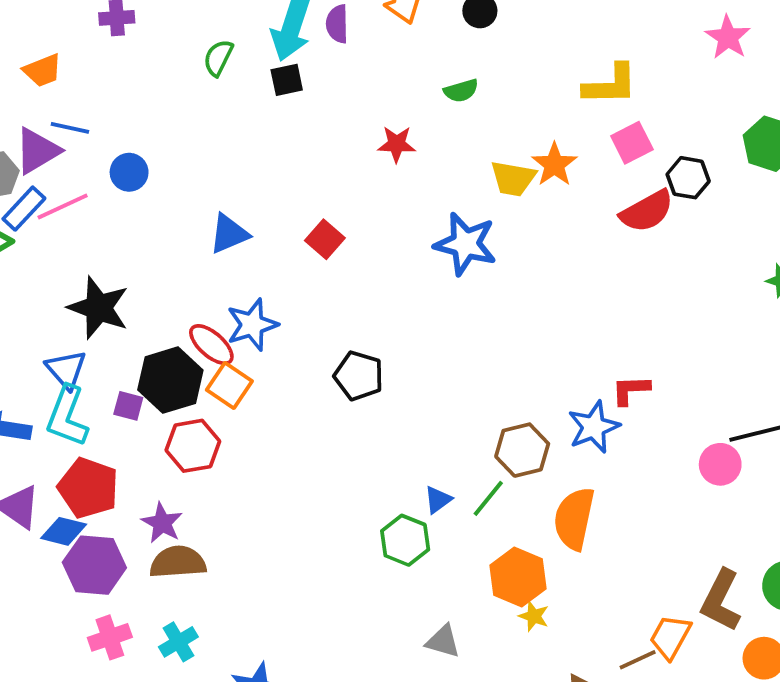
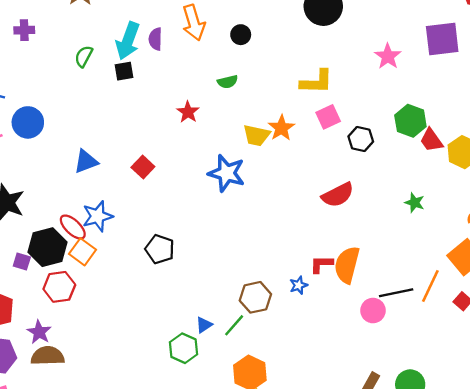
red star: (397, 144) -> (188, 112), turned 30
blue circle: (129, 172) -> (28, 122), size x1.4
red semicircle: (647, 211) -> (338, 195), moved
blue star: (594, 427) -> (299, 285), size x0.6
orange semicircle: (574, 519) -> (347, 265), moved

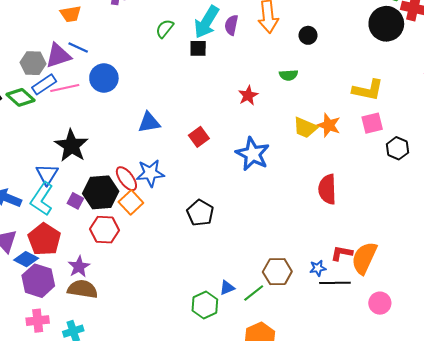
orange star: (281, 128) -> (329, 125), turned -30
blue star: (227, 173) -> (253, 154), moved
red semicircle: (338, 195) -> (327, 189), moved, turned 104
black line: (396, 293) -> (335, 283), moved

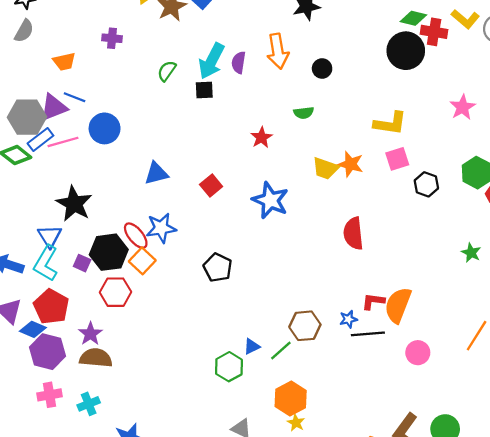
gray hexagon: (33, 63) -> (27, 117), size x1.4

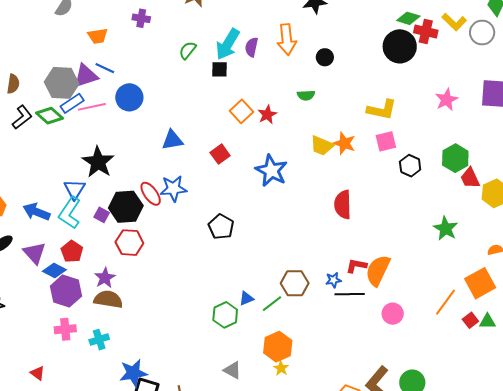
green star: (471, 253) -> (446, 228), size x1.4
orange square: (142, 261) -> (241, 111), moved
red pentagon: (51, 307) -> (72, 251), size x0.7

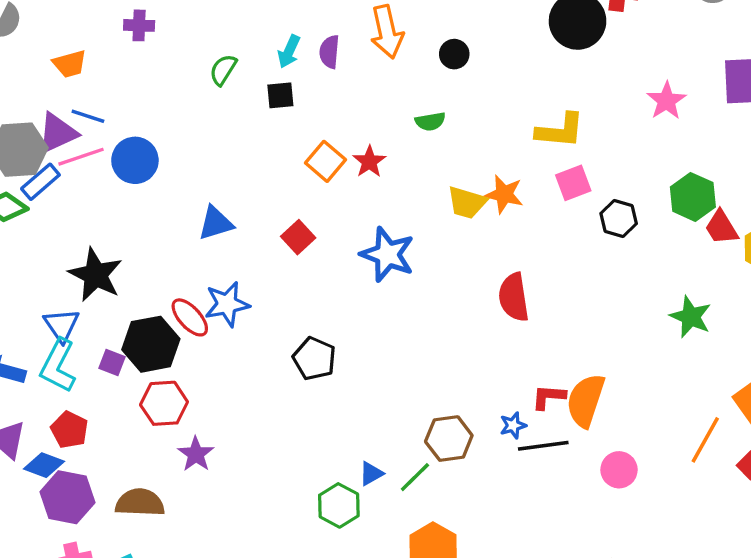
cyan arrow: (228, 44) -> (289, 52), size x0.6
pink line: (92, 107) -> (81, 157), moved
purple star: (105, 278) -> (196, 454), moved

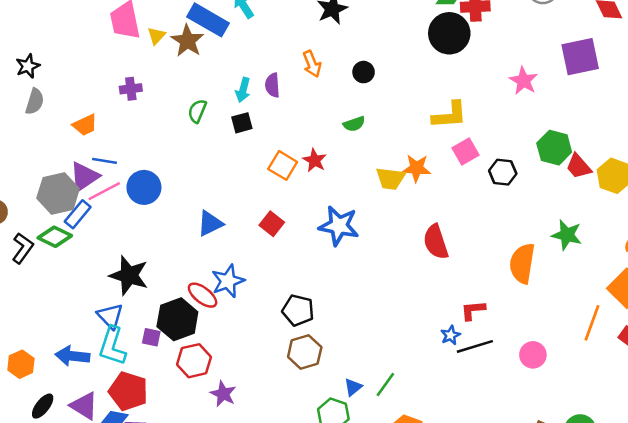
orange arrow: (387, 32) -> (312, 64), size x0.7
orange semicircle: (586, 400) -> (522, 263), moved
red pentagon: (69, 430) -> (128, 391), size x1.4
brown hexagon: (449, 439) -> (305, 352), moved

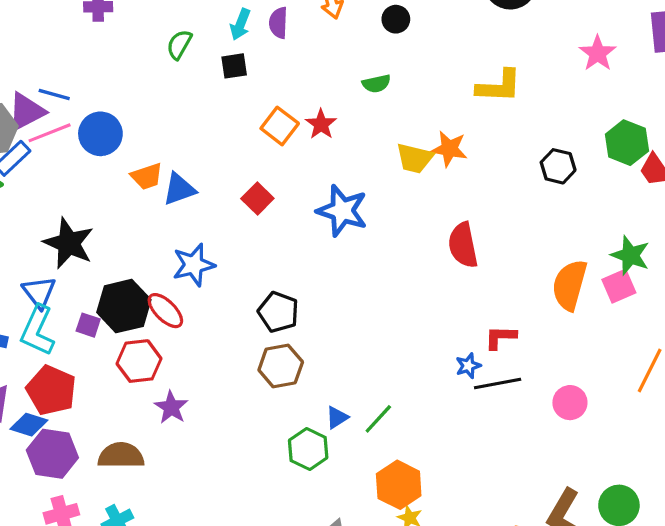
orange trapezoid: (85, 125) -> (147, 176), moved
pink square: (465, 152) -> (619, 286), moved
red ellipse: (203, 295) -> (165, 311), moved

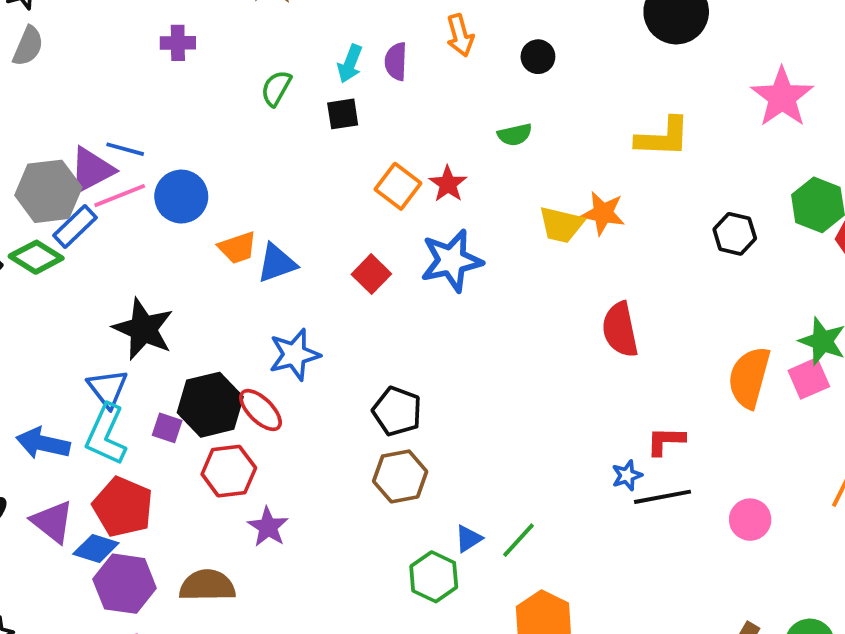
pink star: (598, 53) -> (782, 97), size x1.4
blue star: (342, 211) -> (451, 261), moved, turned -30

